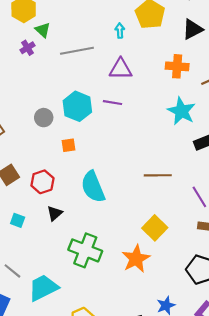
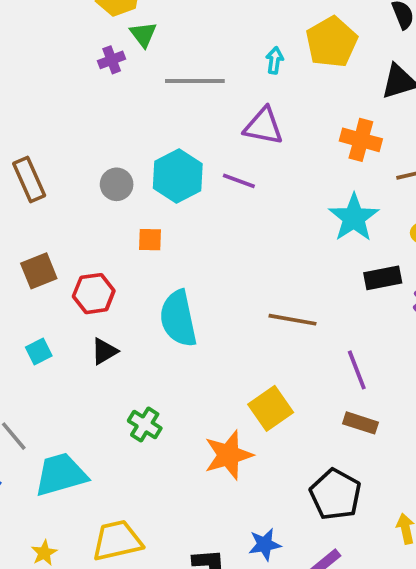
cyan square: (18, 220) -> (39, 351), turned 32
green cross: (85, 250) -> (145, 424), size x0.6

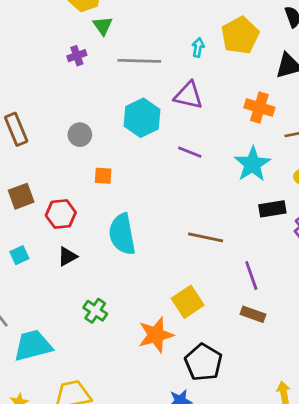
purple cross: (112, 60) -> (77, 56), moved
cyan hexagon: (178, 176) -> (142, 118), moved
purple line: (239, 181) -> (190, 152), moved
black pentagon: (335, 494) -> (203, 362), moved

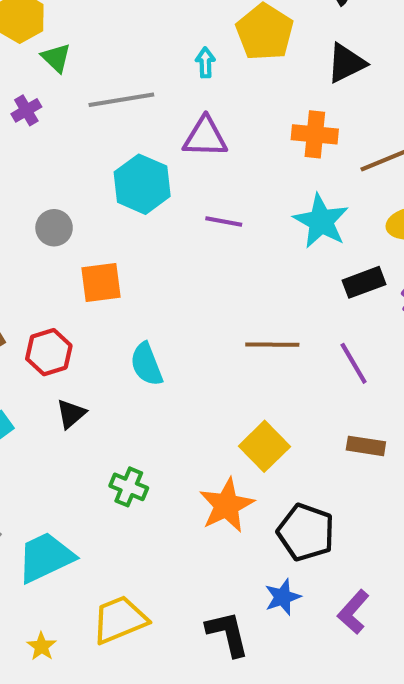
orange square: (103, 176) -> (101, 283), size x1.5
cyan semicircle: (122, 234) -> (146, 364), size x0.7
purple line: (251, 275) -> (354, 363), moved

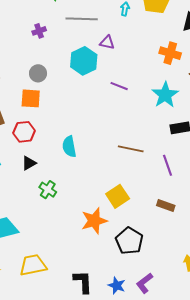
purple cross: (26, 110) -> (39, 31), moved
purple triangle: (205, 137) -> (107, 42), moved, size x0.7
orange square: (101, 283) -> (31, 98), moved
green cross: (129, 487) -> (48, 190), moved
blue star: (283, 597) -> (117, 285), moved, turned 30

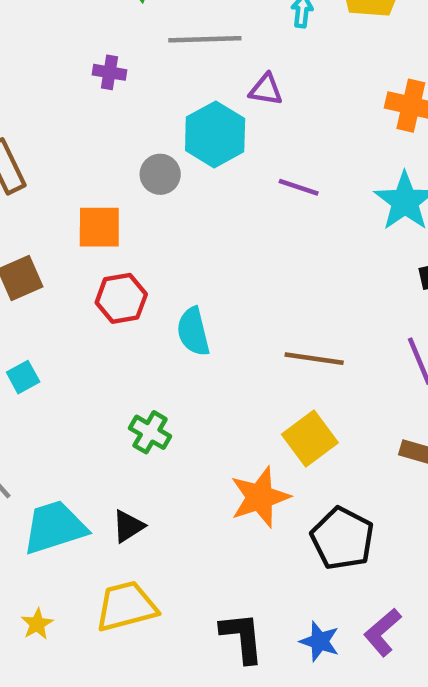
purple cross: (39, 31) -> (109, 72), turned 32
gray circle: (38, 73) -> (160, 174), moved
red hexagon: (24, 132) -> (121, 298), moved
brown line: (131, 149) -> (314, 359), moved
black triangle: (29, 163) -> (128, 526), moved

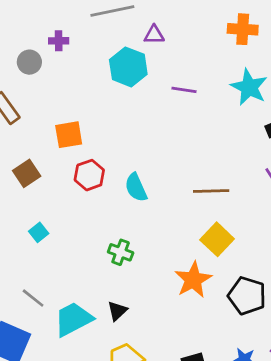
gray circle: (160, 174) -> (29, 62), moved

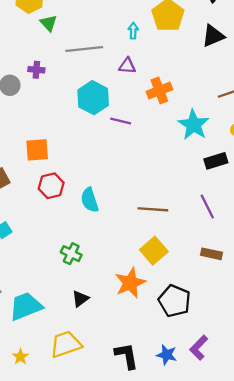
orange cross: (243, 29) -> (159, 91), moved, turned -30
purple triangle: (154, 35) -> (127, 66), moved
purple line: (184, 90) -> (121, 121), moved
black triangle: (117, 311) -> (80, 299), moved

